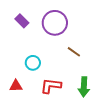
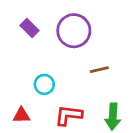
brown line: (74, 52) -> (99, 70), turned -48

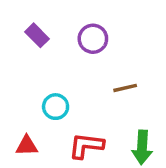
purple circle: (74, 31) -> (93, 39), size x0.7

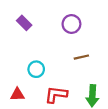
purple circle: (93, 39) -> (71, 24), moved

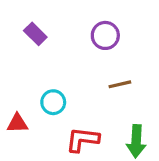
red triangle: (17, 95) -> (17, 123), moved

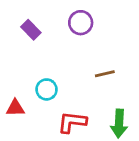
purple circle: (105, 35) -> (81, 23), moved

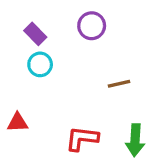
cyan circle: (47, 89) -> (40, 64), moved

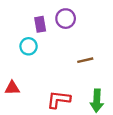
purple rectangle: (35, 34) -> (40, 24), moved, turned 35

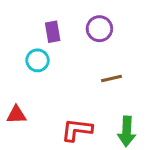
purple circle: (66, 19) -> (99, 29), moved

